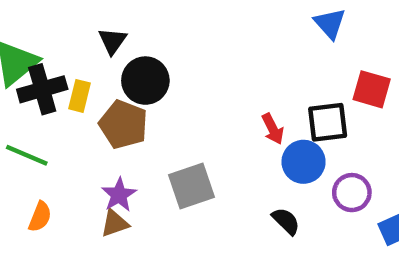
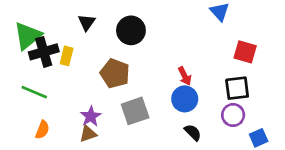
black circle: (145, 81) -> (131, 30), moved
black square: (328, 122) -> (237, 88), moved
brown pentagon: (123, 124) -> (115, 73), moved
blue circle: (304, 162) -> (185, 99), moved

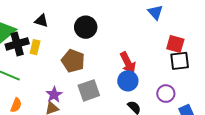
black triangle: (87, 22) -> (41, 21), moved, turned -48
red arrow: (185, 76) -> (128, 63), size x1.5
black square: (237, 88) -> (180, 61), moved

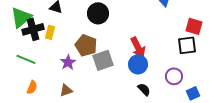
red square: (175, 44) -> (194, 26), moved
gray square: (89, 90) -> (103, 60), moved
purple star: (54, 95) -> (68, 62), moved

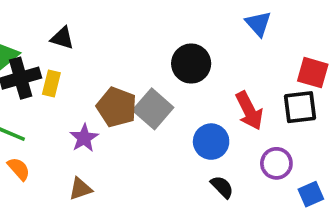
black circle: (98, 13) -> (191, 64), moved
red arrow: (138, 47) -> (249, 111), moved
gray square: (103, 60) -> (153, 109), moved, turned -30
orange semicircle: (32, 87) -> (19, 169), moved, turned -64

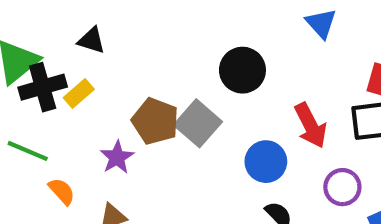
yellow rectangle: (51, 83) -> (79, 94), turned 35
orange semicircle: (19, 169) -> (62, 191), moved

